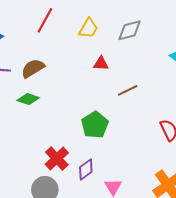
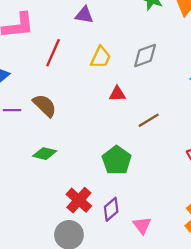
brown semicircle: (33, 68) -> (45, 105), turned 80
green diamond: (28, 99) -> (45, 154), moved

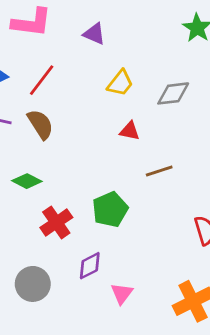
purple triangle: (84, 15) -> (94, 34), moved
red line: (53, 53) -> (42, 80), moved
red cross: (79, 200) -> (56, 222), moved

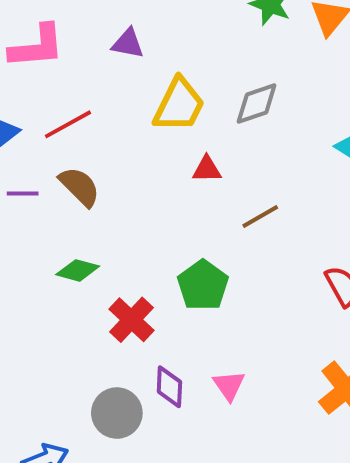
red line: (42, 80) -> (68, 124), turned 36
yellow trapezoid: (120, 83) -> (179, 105), size x1.4
purple diamond: (90, 266) -> (169, 387), moved, turned -48
pink triangle: (122, 293) -> (229, 386), moved

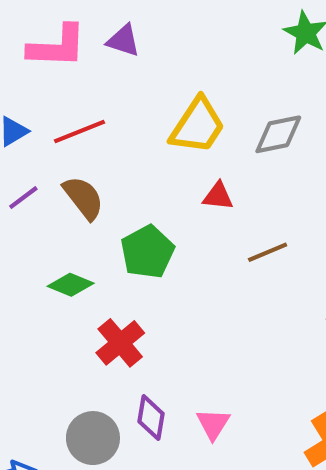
purple triangle: (128, 43) -> (123, 41), moved
purple line: (23, 194) -> (23, 198), turned -44
green pentagon: (203, 285) -> (147, 252), moved

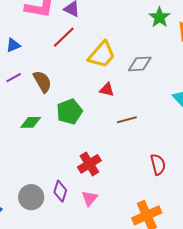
red line: (80, 131) -> (64, 37), moved, turned -30
green diamond: (71, 285) -> (31, 122), turned -30
red cross: (120, 343) -> (89, 164), moved

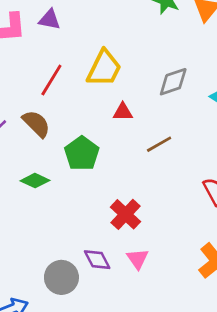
red line: (64, 37) -> (51, 80), moved
gray diamond: (140, 64) -> (173, 82), moved
green diamond: (31, 122) -> (35, 181), turned 40
purple diamond: (60, 191) -> (97, 260), turned -30

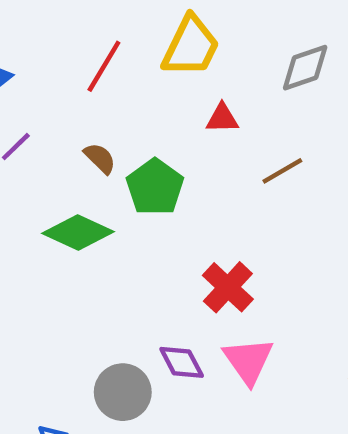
brown semicircle: (36, 124) -> (100, 158), moved, size x0.7
green diamond: (35, 181) -> (78, 232), size x1.4
pink triangle: (138, 259) -> (248, 361), size x1.4

